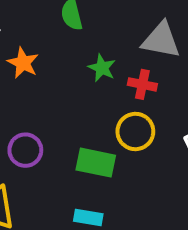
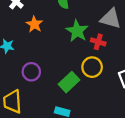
green star: (102, 68) -> (77, 31), size x1.5
green rectangle: (96, 163) -> (69, 82), turned -60

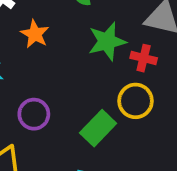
green star: (77, 31) -> (107, 41), turned 30

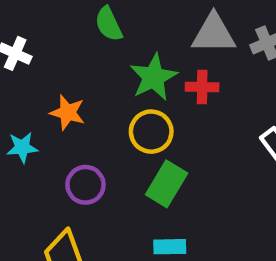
orange star: (35, 34) -> (68, 113), moved
yellow circle: (136, 101) -> (151, 132), moved

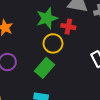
yellow circle: (151, 132) -> (53, 43), moved

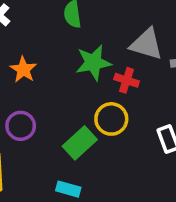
yellow circle: (53, 43) -> (111, 119), moved

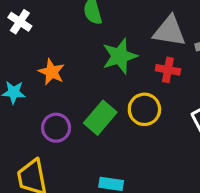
red cross: (127, 80) -> (168, 70), moved
green rectangle: (80, 143) -> (100, 118), moved

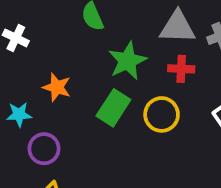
green rectangle: (100, 118) -> (113, 108), moved
purple circle: (56, 128) -> (44, 149), moved

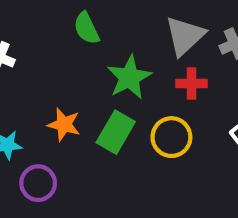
gray triangle: (177, 27) -> (185, 36), turned -42
orange star: (57, 87) -> (64, 125), moved

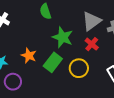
green star: (129, 77) -> (63, 37), turned -30
red cross: (192, 84) -> (92, 44), turned 32

